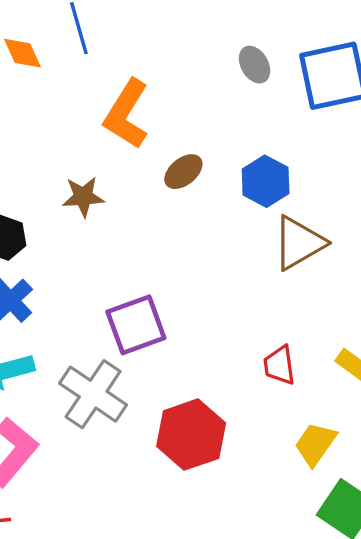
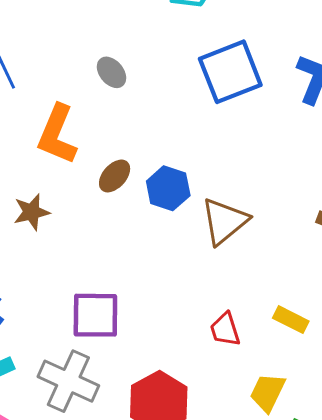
gray ellipse: (255, 65) -> (111, 72), moved
blue hexagon: (266, 181) -> (168, 188), moved
purple square: (136, 325) -> (95, 315), turned 30

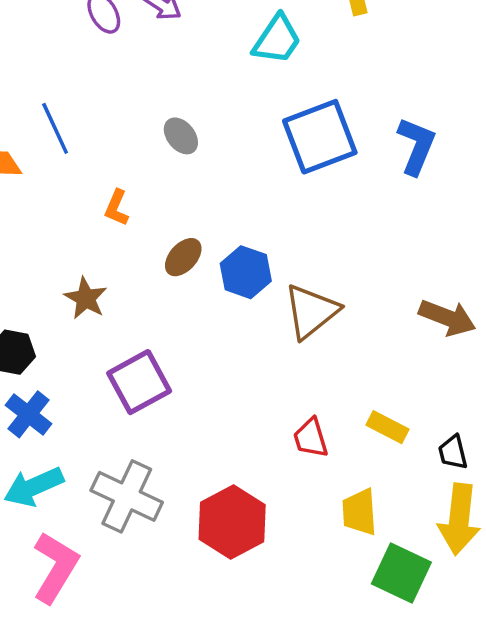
orange L-shape: (57, 134) -> (117, 208), size x0.5
brown star: (32, 212) -> (86, 298), turned -30
purple square: (95, 315) -> (139, 382), moved, turned -30
yellow trapezoid: (267, 392) -> (359, 512), turned -30

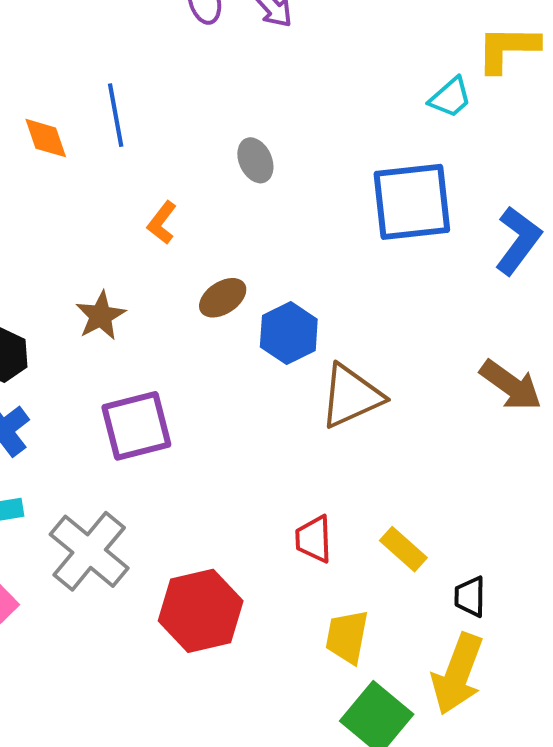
cyan trapezoid: (277, 39) -> (450, 98), moved, size x0.7
brown arrow: (447, 318) -> (511, 385), moved

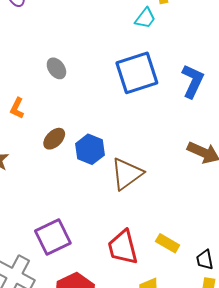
purple square: (136, 426) -> (53, 237), moved
red trapezoid: (314, 539) -> (123, 247), size x1.5

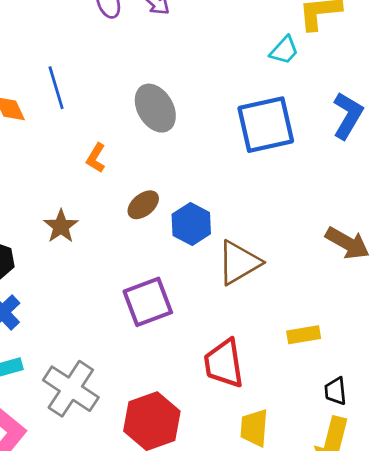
gray ellipse: (56, 68) -> (155, 108), size x1.6
blue L-shape: (193, 81) -> (348, 116), moved
purple square: (53, 237) -> (148, 302), moved
yellow rectangle: (168, 243) -> (304, 335), moved, turned -45

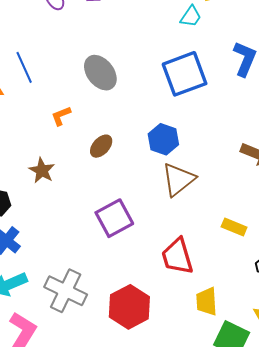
orange L-shape: (96, 158) -> (61, 116), turned 45
blue hexagon: (191, 224) -> (163, 139), moved
yellow rectangle: (304, 335) -> (234, 227), turned 40

